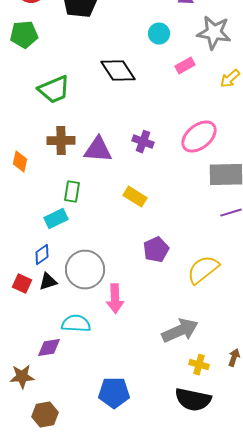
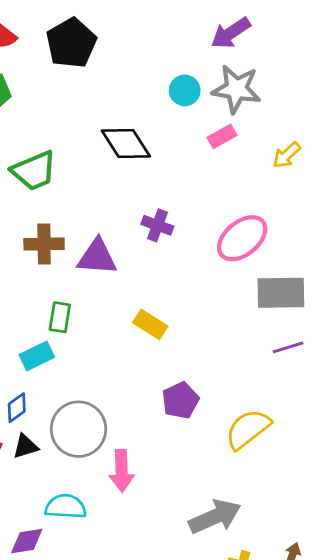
gray star: (214, 33) -> (236, 89), moved
purple cross: (143, 142) -> (157, 225), moved

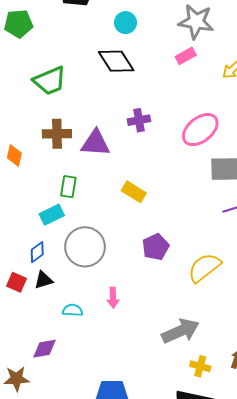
cyan circle: (185, 90) -> (125, 23), moved
purple cross: (157, 225) -> (139, 120), turned -30
gray circle: (78, 429) -> (85, 247), moved
pink arrow: (122, 471) -> (113, 298), size x0.7
cyan semicircle: (66, 507) -> (73, 310), moved, size x0.7

